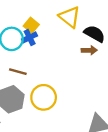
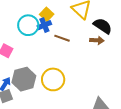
brown line: (18, 72) -> (62, 38), moved

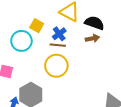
blue cross: (44, 25) -> (59, 34), moved
yellow circle: (53, 79) -> (56, 66), moved

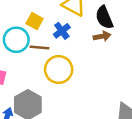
black semicircle: (94, 23) -> (104, 17), turned -132
brown line: (58, 45) -> (40, 48), moved

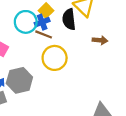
black semicircle: (104, 17) -> (69, 19), moved
blue cross: (62, 31) -> (42, 22), moved

